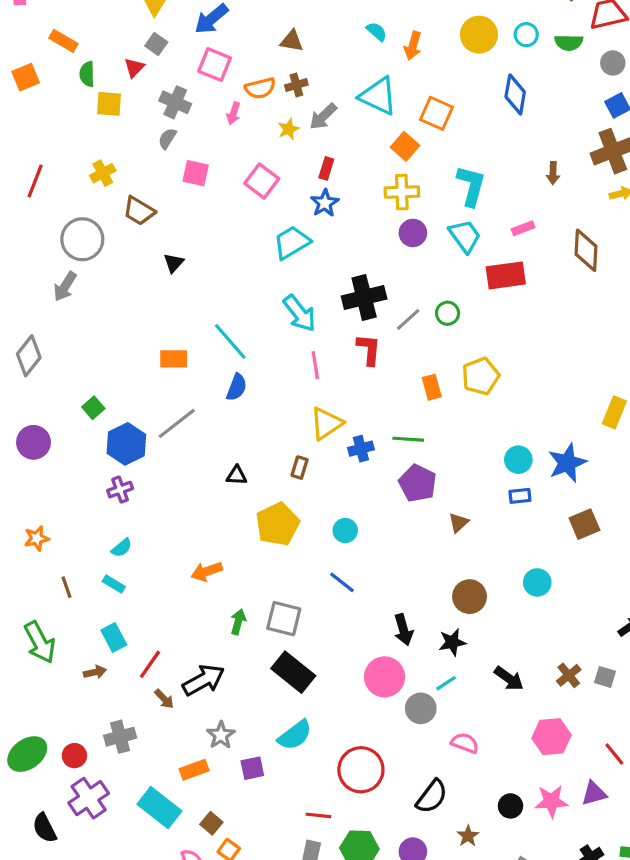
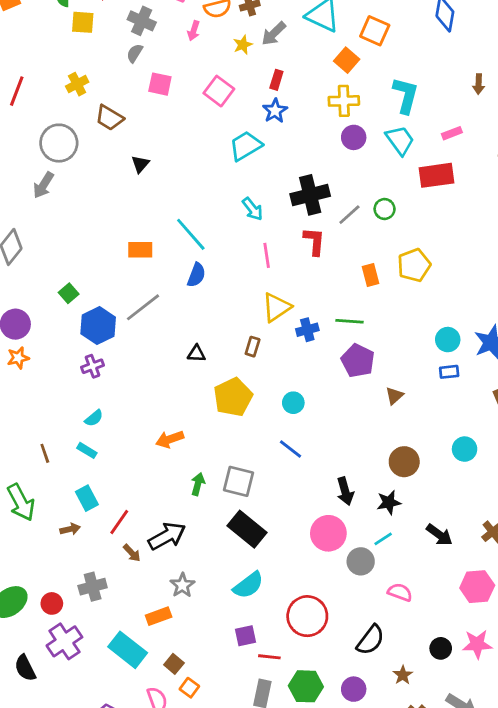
cyan arrow: (300, 313) -> (253, 209), size x0.7
orange star: (37, 538) -> (18, 358), moved
purple square: (252, 768) -> (246, 636), moved

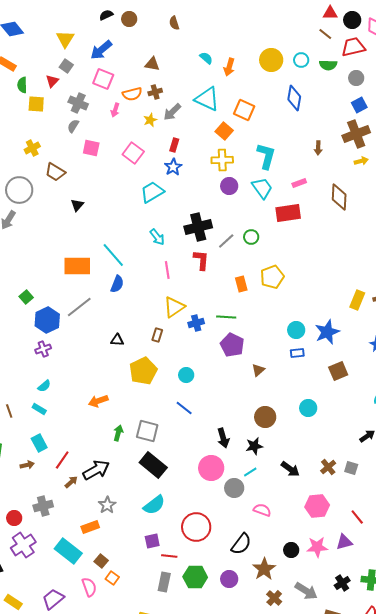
orange rectangle: (140, 250) -> (77, 266), size x1.5
brown arrow: (132, 553) -> (71, 482), turned -88
brown star: (403, 675) -> (264, 569), size x1.6

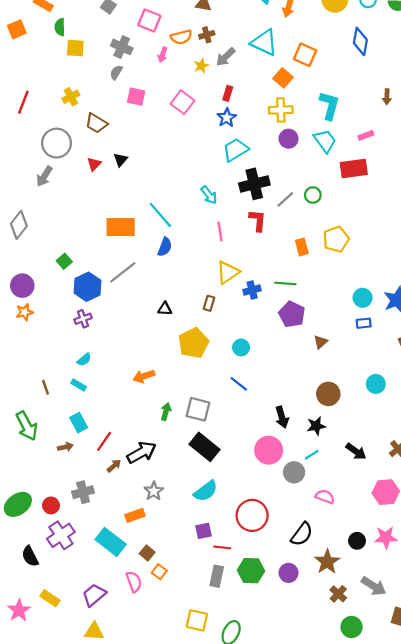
red triangle: (52, 81) -> (94, 164), moved
cyan trapezoid: (152, 192) -> (236, 150), moved

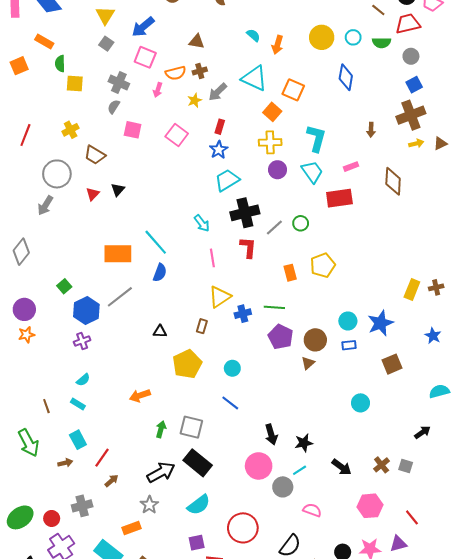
brown circle: (328, 394) -> (315, 340), moved
black arrow: (142, 452) -> (161, 472), moved

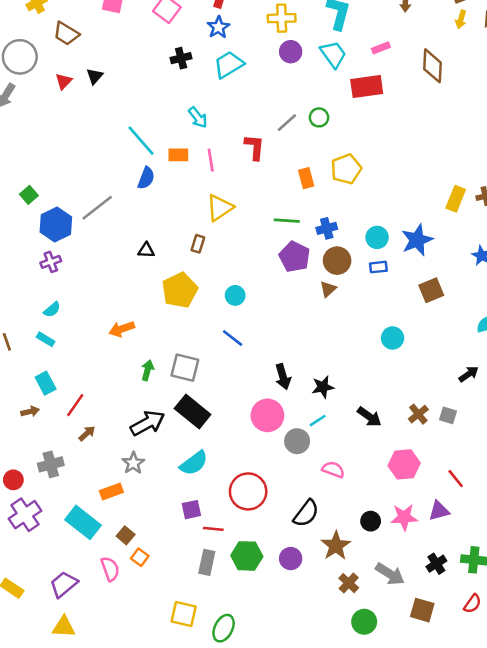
yellow arrow: (416, 143) -> (461, 19), turned 120
black cross: (245, 213) -> (181, 58), moved, size x0.6
orange rectangle: (118, 254) -> (178, 155), moved, size x0.6
blue cross: (243, 314) -> (327, 228), moved

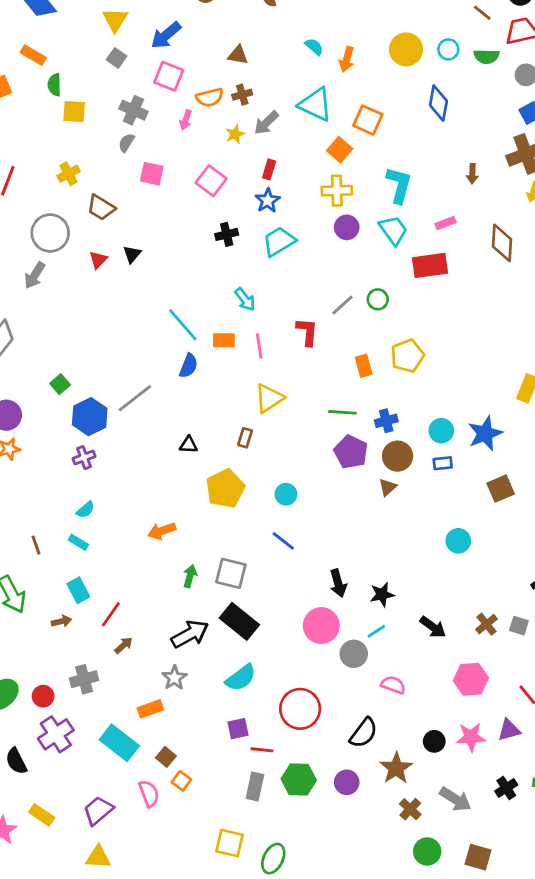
brown square: (422, 610) -> (478, 857), moved

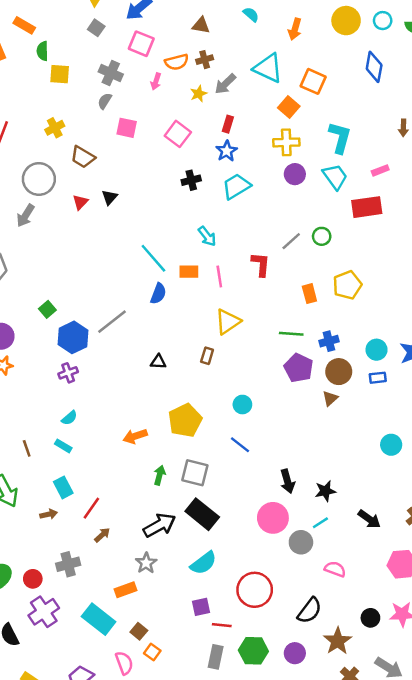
cyan semicircle: (314, 47) -> (251, 14), moved
yellow pentagon: (225, 489) -> (185, 420), moved

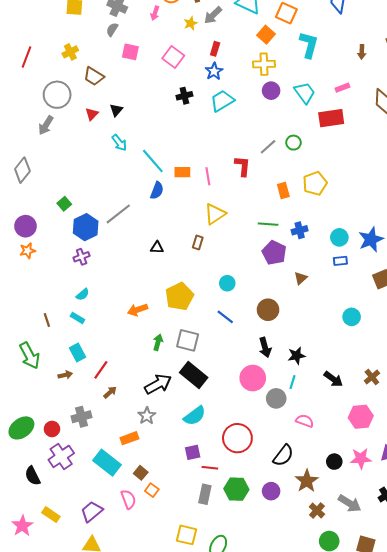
cyan L-shape: (340, 138) -> (309, 45), moved
cyan arrow: (207, 236) -> (119, 143), moved
brown circle: (339, 372) -> (268, 310), moved
cyan line: (320, 523) -> (292, 382), turned -40

